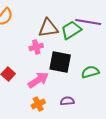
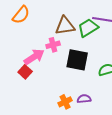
pink arrow: (38, 80) -> (34, 57), moved
orange cross: (38, 104) -> (65, 102), moved

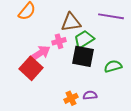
green trapezoid: (88, 28) -> (84, 39), moved
red square: (25, 72) -> (31, 68), size x1.6

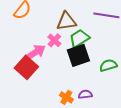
pink cross: (59, 41) -> (54, 40), turned -32
black square: (83, 56) -> (78, 55), turned -30
orange cross: (71, 98) -> (66, 97), turned -32

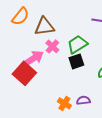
brown triangle: (66, 21) -> (44, 26), moved
black square: (78, 55) -> (76, 61), size x0.7

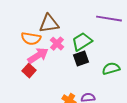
orange semicircle: (20, 16) -> (31, 39), moved, turned 60
red square: (24, 73) -> (29, 71), size x0.6

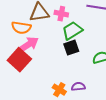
pink cross: (57, 44) -> (61, 14), moved, turned -32
red square: (29, 71) -> (19, 60), size x1.6

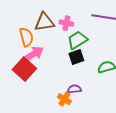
orange semicircle: (21, 28) -> (26, 37), turned -114
purple semicircle: (78, 87) -> (74, 89), moved

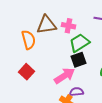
pink arrow: (33, 54) -> (64, 76), moved
red square: (24, 69) -> (26, 72), size x0.7

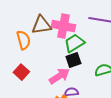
pink cross: (68, 26) -> (63, 26), size x1.6

